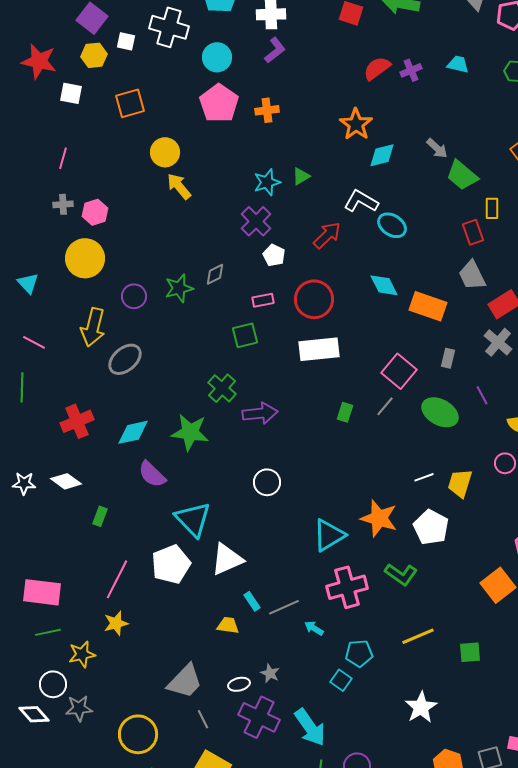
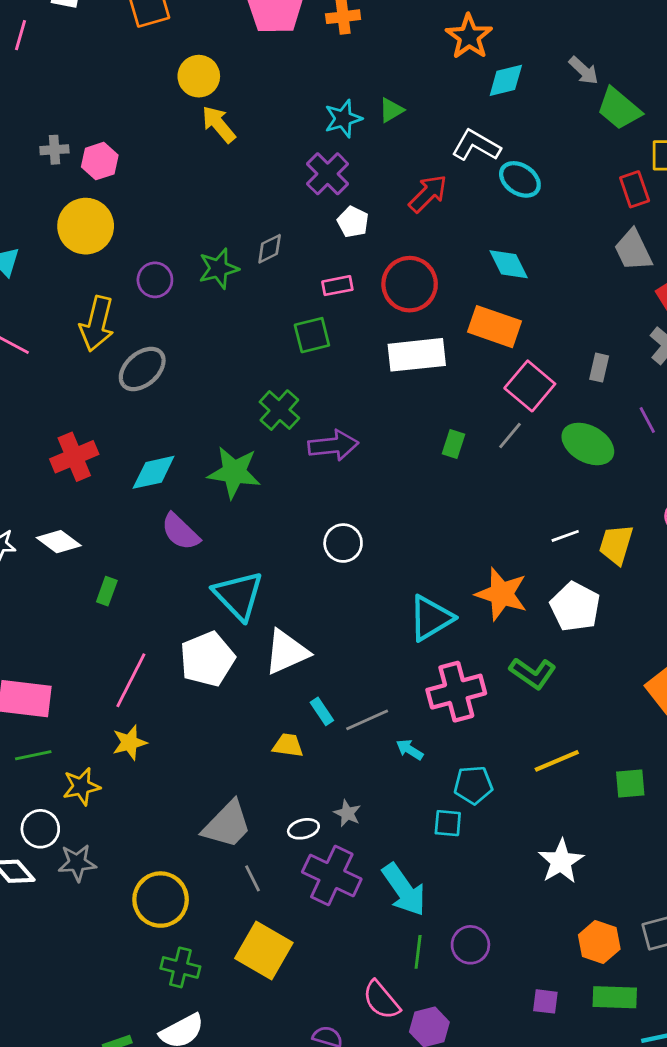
pink line: (63, 158) -> (21, 35), moved
orange rectangle: (428, 306) -> (494, 327), moved
cyan square: (341, 680) -> (448, 823), turned -30

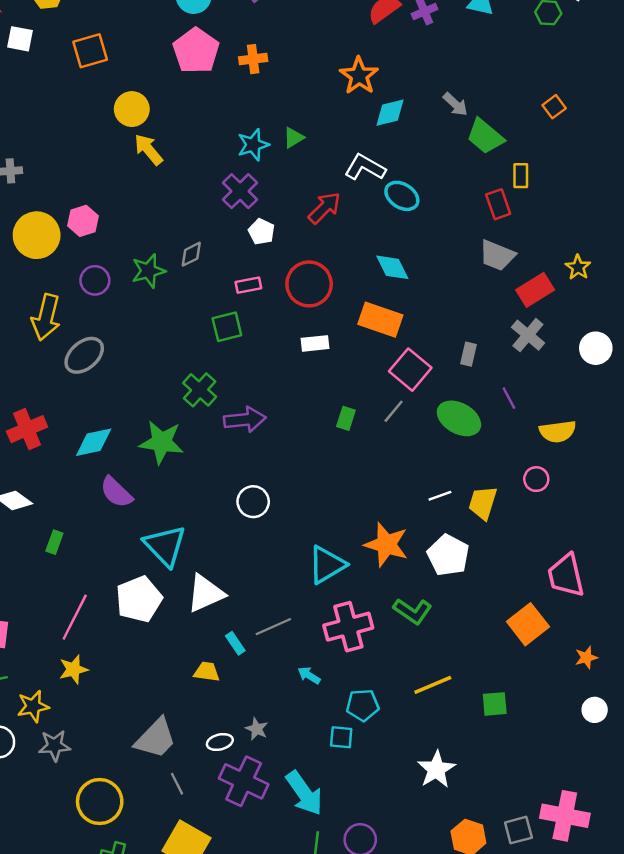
pink hexagon: (100, 161) -> (83, 221), moved
gray trapezoid: (633, 250) -> (497, 255), turned -42
white rectangle: (417, 355) -> (315, 343), size x0.6
gray line: (367, 720) -> (273, 627), moved
gray star: (77, 863) -> (54, 746), moved

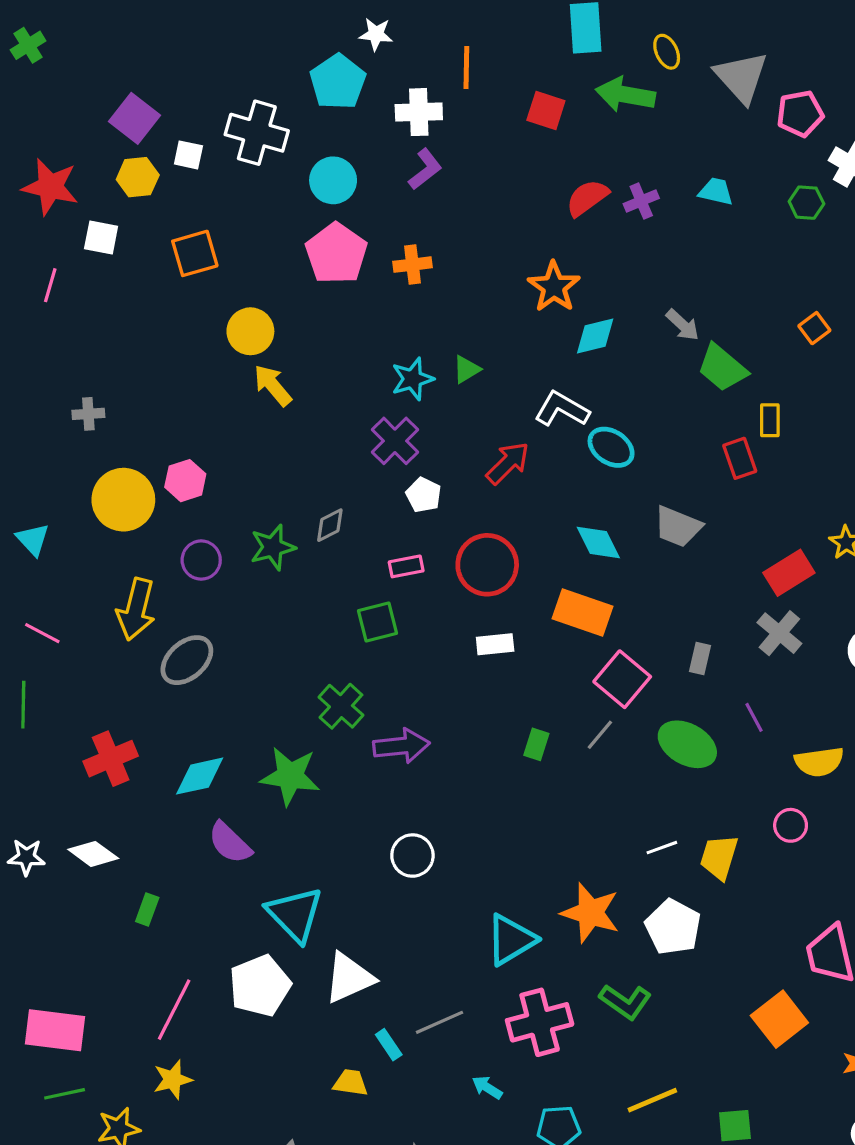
gray trapezoid: (497, 255) -> (678, 527), moved

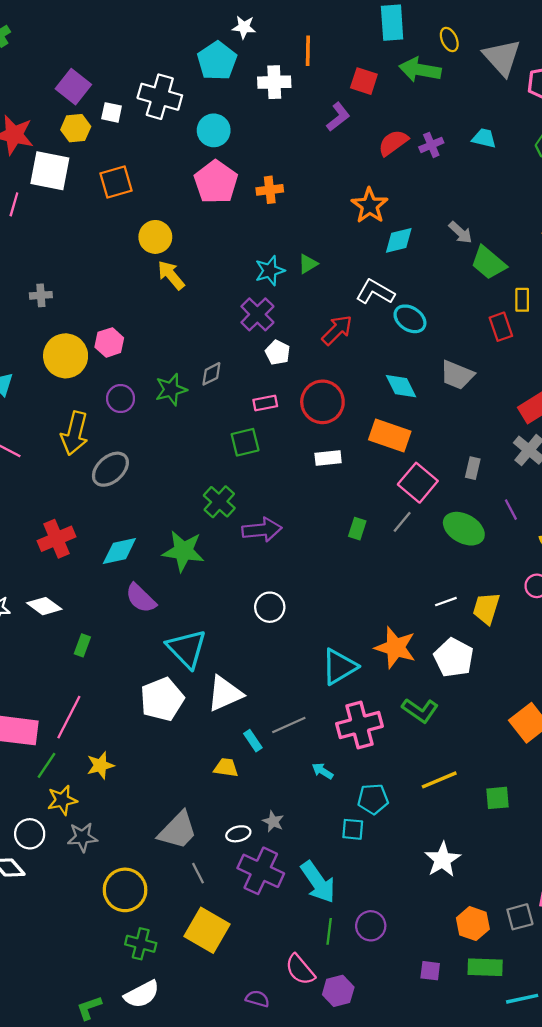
purple L-shape: (425, 169) -> (338, 117), moved
white square: (101, 238) -> (50, 171), size x1.6
pink line: (174, 1010) -> (69, 717), moved
green line: (65, 1094) -> (46, 765), moved, turned -44

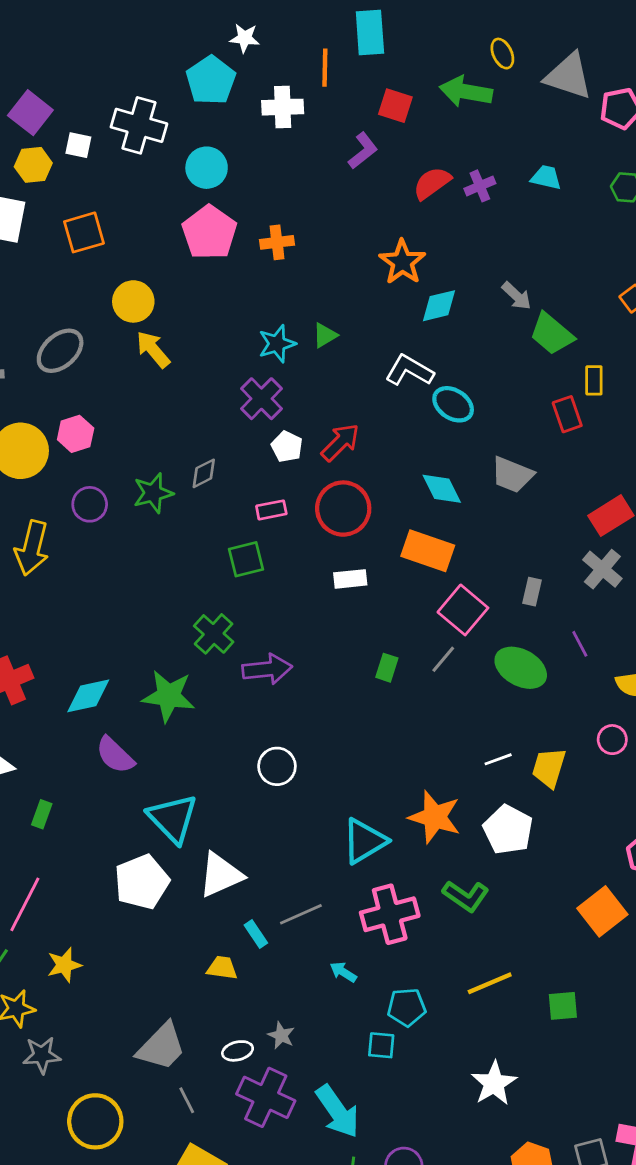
cyan rectangle: (392, 23) -> (370, 32), moved
gray triangle: (502, 57) -> (569, 76), turned -30
red arrow: (337, 330) -> (340, 442), moved
gray ellipse: (110, 469) -> (60, 351), moved

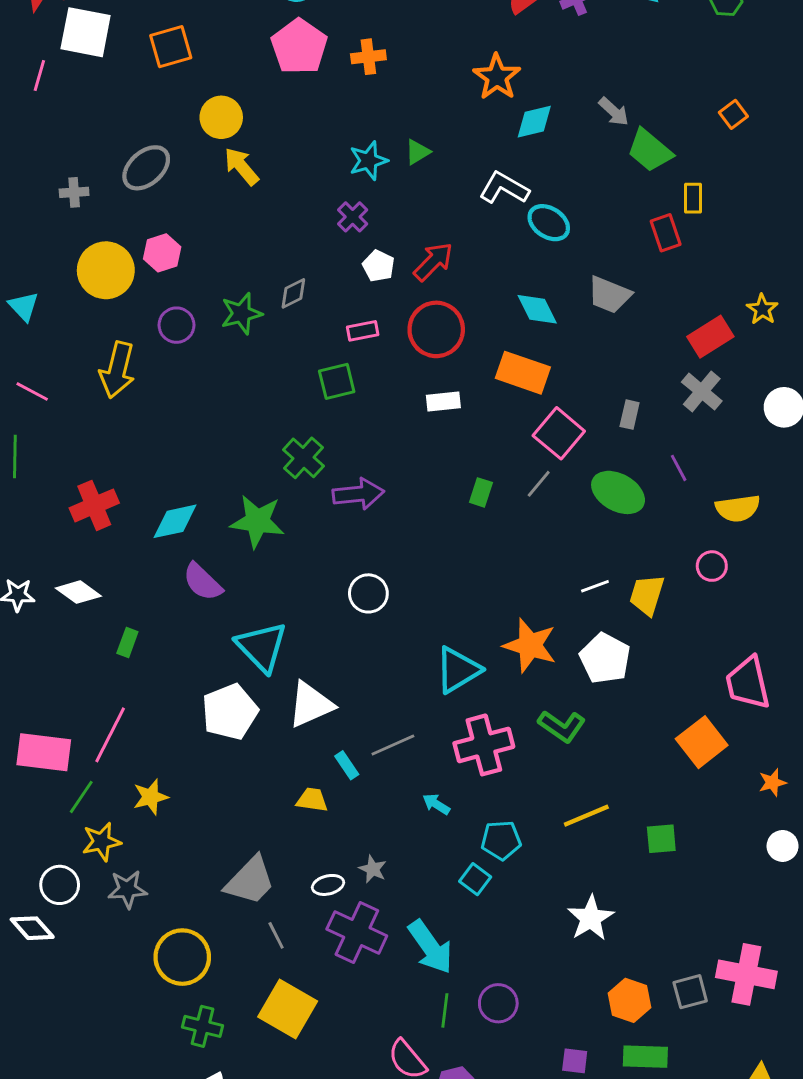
purple cross: (261, 399) -> (353, 217), size x0.7
cyan square: (381, 1045) -> (475, 879), turned 32

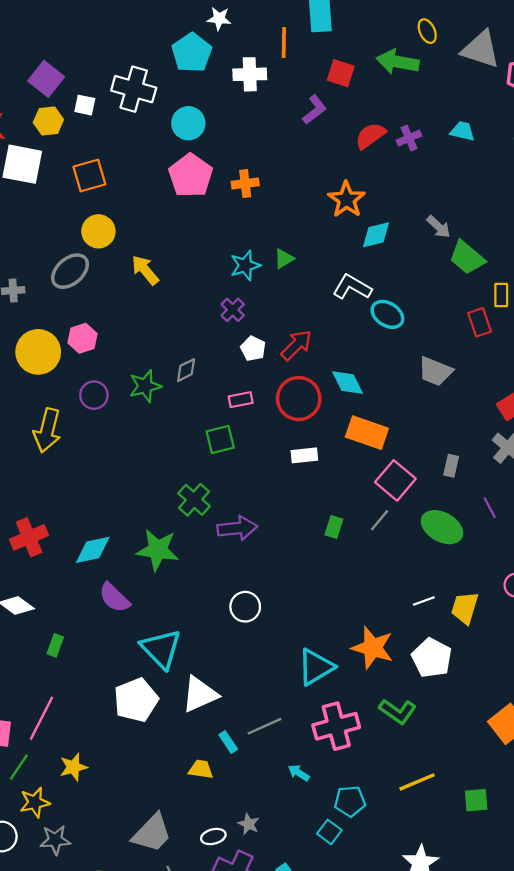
yellow circle: (221, 117) -> (98, 231), moved
cyan diamond: (537, 309) -> (348, 383), moved

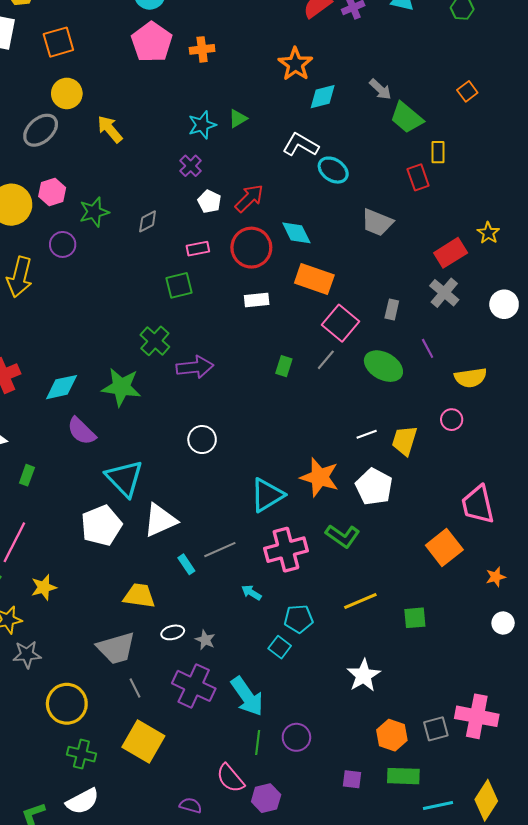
green star: (145, 386) -> (94, 212), moved
yellow trapezoid: (201, 769) -> (139, 596), moved, size x1.4
gray trapezoid: (152, 833) -> (116, 648), turned 30
white ellipse: (213, 837) -> (173, 632), moved

